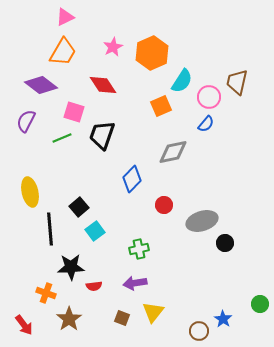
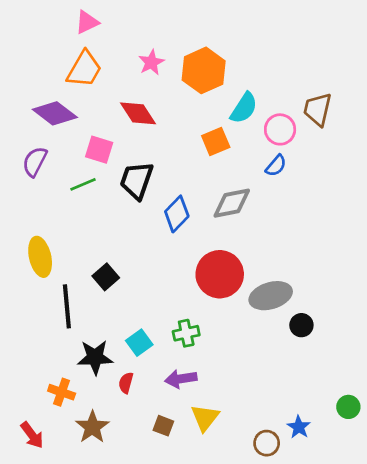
blue diamond: (132, 179) -> (177, 214), moved
red circle: (164, 205) -> (220, 274), size x2.0
cyan square: (95, 231) -> (139, 343), moved
red semicircle: (94, 286) -> (126, 383), turned 112

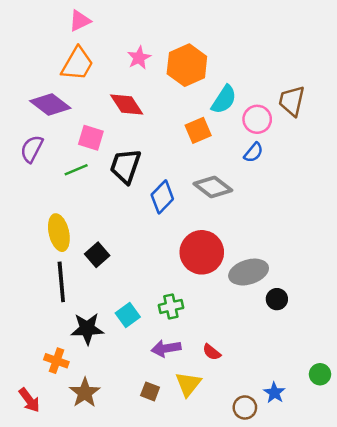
gray diamond: (232, 203) -> (213, 187), turned 48
yellow ellipse: (40, 257) -> (59, 233), moved
red semicircle: (126, 383) -> (212, 352), moved, turned -66

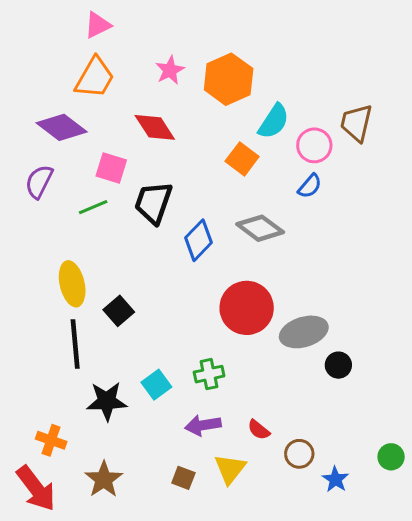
orange square: (198, 130) -> (242, 159), turned -30
orange cross: (56, 361) -> (51, 440), moved
red arrow: (29, 400) -> (36, 488), size x1.5
brown circle: (245, 407) -> (299, 454), moved

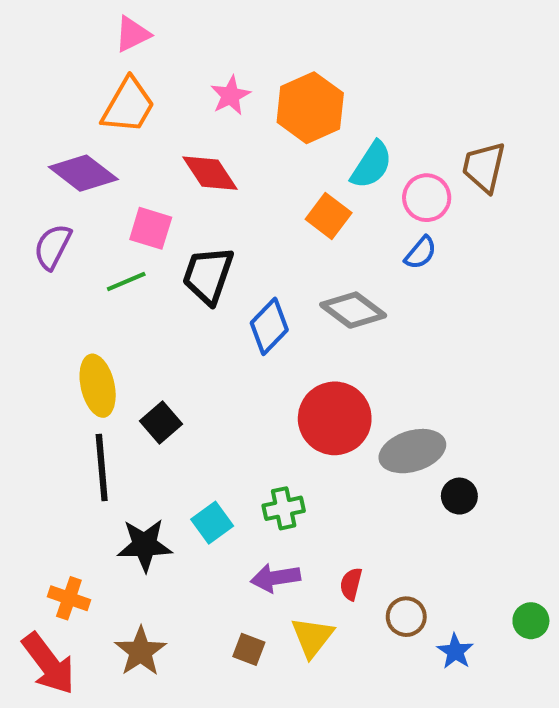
red semicircle: (259, 430) -> (351, 584), turned 65

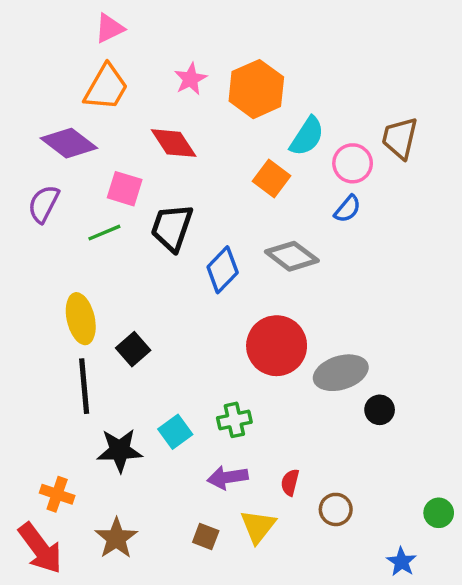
blue star: (455, 651) -> (402, 562), moved

